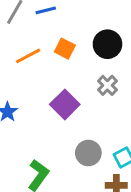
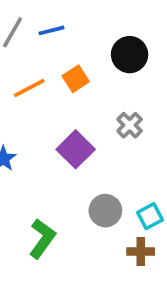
black circle: (107, 44) -> (130, 55), moved
orange square: (65, 49) -> (76, 79), turned 30

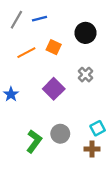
orange square: (76, 79) -> (54, 47), turned -32
gray circle: (105, 211) -> (60, 134), moved

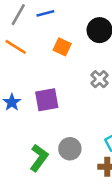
orange line: (26, 53) -> (16, 47), moved, turned 60
purple square: (54, 89) -> (47, 100), moved, turned 35

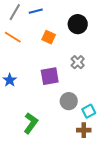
purple square: (47, 100) -> (50, 76), moved
gray circle: (70, 149) -> (69, 101), moved

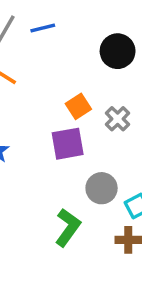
orange square: (49, 37) -> (78, 106), moved, turned 32
green L-shape: (31, 123) -> (68, 227), moved

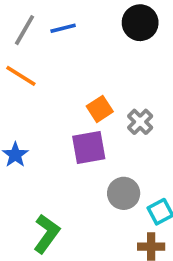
black circle: (118, 51) -> (140, 23), moved
green L-shape: (68, 227) -> (47, 234), moved

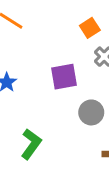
orange square: (100, 109) -> (90, 28), moved

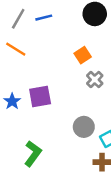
purple square: (64, 77) -> (40, 97), moved

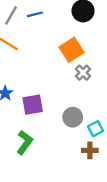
orange square: (83, 55) -> (72, 50), size x1.5
purple square: (40, 97) -> (33, 105), moved

